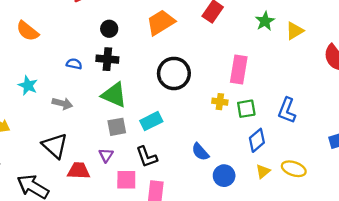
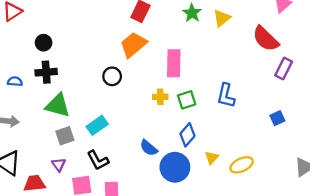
orange trapezoid: (161, 22) -> (133, 45), moved
black circle: (174, 73) -> (112, 76), size x0.6
blue diamond: (257, 140) -> (187, 135), moved
yellow ellipse: (294, 169) -> (242, 165), moved, turned -35
blue circle: (224, 176) -> (175, 167), size x1.4

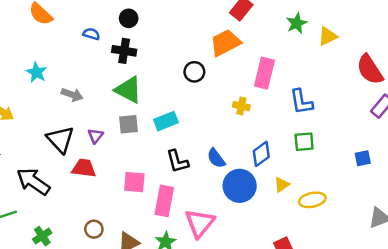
blue semicircle: (15, 81) -> (91, 34), moved
blue L-shape: (226, 96) -> (301, 102), moved, turned -35
green square: (187, 100) -> (304, 142), moved
black L-shape: (98, 160) -> (177, 161), moved
purple triangle: (59, 165) -> (96, 136), moved

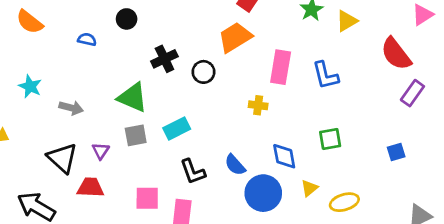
black cross: (124, 51) -> (164, 59), moved, turned -30
blue L-shape: (301, 102) -> (325, 75), moved
blue diamond: (261, 154) -> (284, 156), turned -60

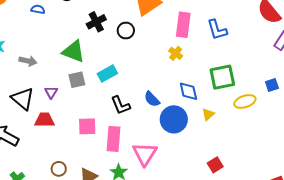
yellow cross: (258, 105) -> (176, 53), moved, turned 32
green square: (330, 139) -> (222, 77), size x1.5
yellow ellipse: (344, 202) -> (245, 101), moved

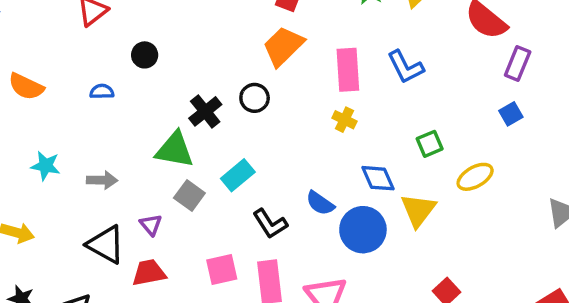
black cross: (96, 22) -> (205, 111), moved
green square: (222, 77) -> (430, 144), size x0.6
gray square: (77, 80) -> (189, 195), turned -30
blue square: (272, 85) -> (511, 114), moved
yellow triangle: (208, 114) -> (418, 210), size x1.6

